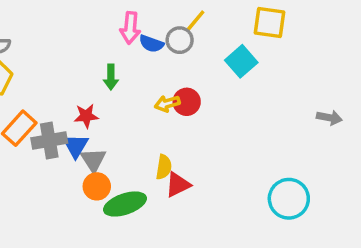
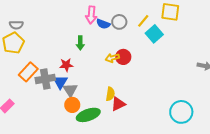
yellow line: (195, 21) -> (143, 21), moved

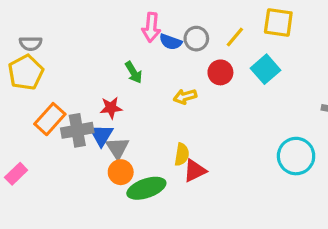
cyan square: (154, 34) -> (265, 69), moved
green arrow: (80, 43) -> (134, 72), turned -32
red circle: (123, 57) -> (220, 72), moved
cyan circle: (181, 112) -> (296, 156), moved

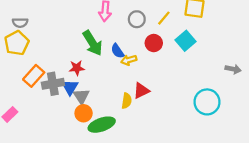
blue semicircle: (171, 42) -> (118, 51), moved, turned 35
green arrow: (134, 72) -> (93, 43), size x1.6
red triangle: (195, 171) -> (141, 91), moved

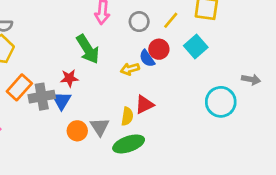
blue semicircle: (118, 51) -> (147, 58), moved
gray triangle: (81, 96) -> (100, 127), moved
cyan circle: (207, 102) -> (221, 102), moved
green ellipse: (102, 125) -> (129, 144), moved

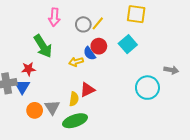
yellow line: (171, 20) -> (98, 23), moved

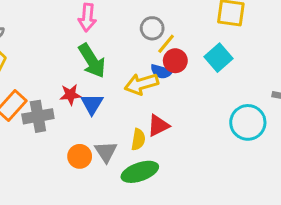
pink arrow: (54, 17) -> (87, 18), moved
yellow line: (98, 23) -> (166, 44), moved
blue semicircle: (89, 53) -> (161, 72), turned -40
yellow arrow: (76, 62) -> (141, 84), size x1.5
blue triangle: (22, 87) -> (92, 104), moved

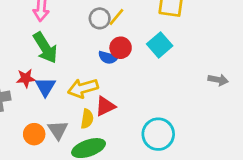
yellow line: (166, 44) -> (116, 17), moved
yellow arrow: (141, 84) -> (83, 88), moved
cyan circle: (248, 122) -> (158, 134), moved

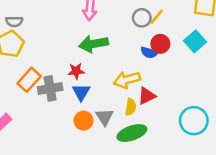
green arrow: (45, 48) -> (93, 44), turned 112
blue triangle: (45, 87) -> (81, 92), moved

